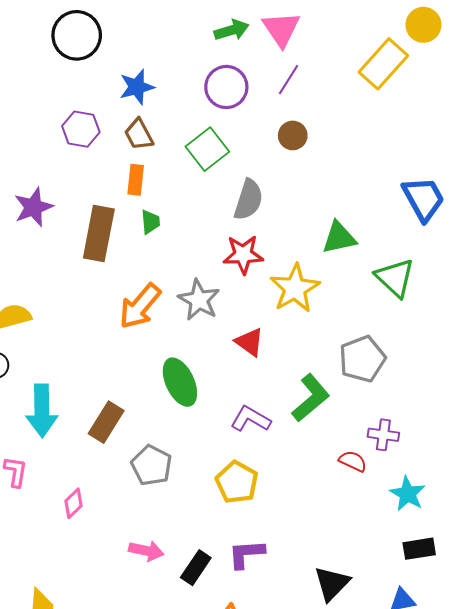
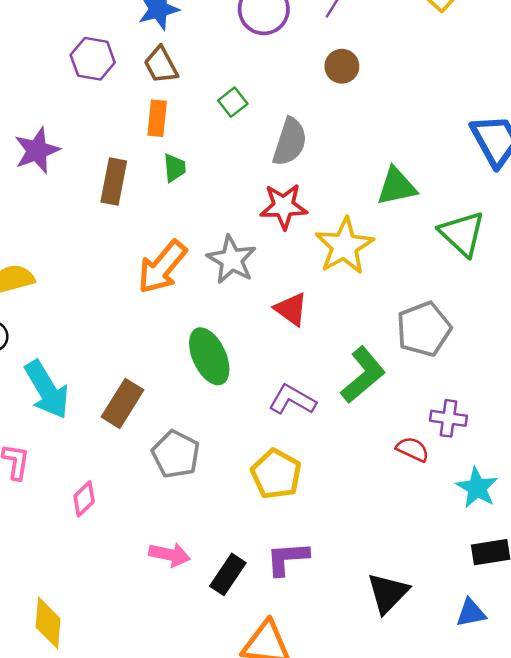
green square: (207, 149) -> (233, 102), moved, size x0.6
brown rectangle: (99, 234) -> (114, 182), size x0.7
cyan arrow: (42, 411) -> (47, 390), turned -30

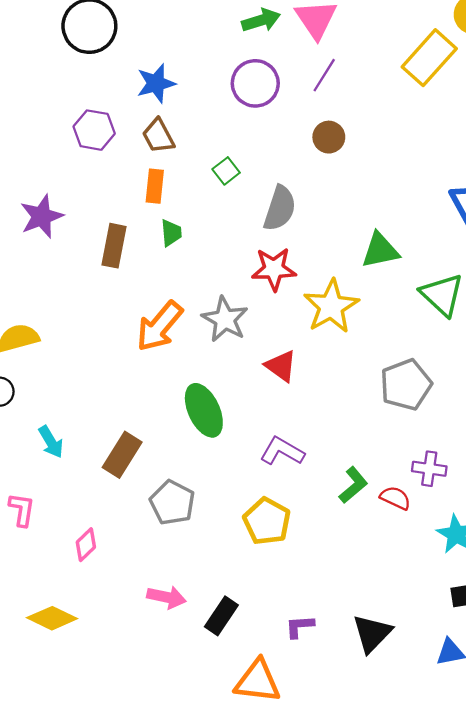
green L-shape: (363, 375) -> (353, 485), moved, size x0.7
cyan arrow: (47, 390) -> (51, 442), size x0.6
purple L-shape: (287, 558) -> (300, 626), moved, size x0.7
yellow diamond: (48, 623) -> (52, 618), moved, turned -69

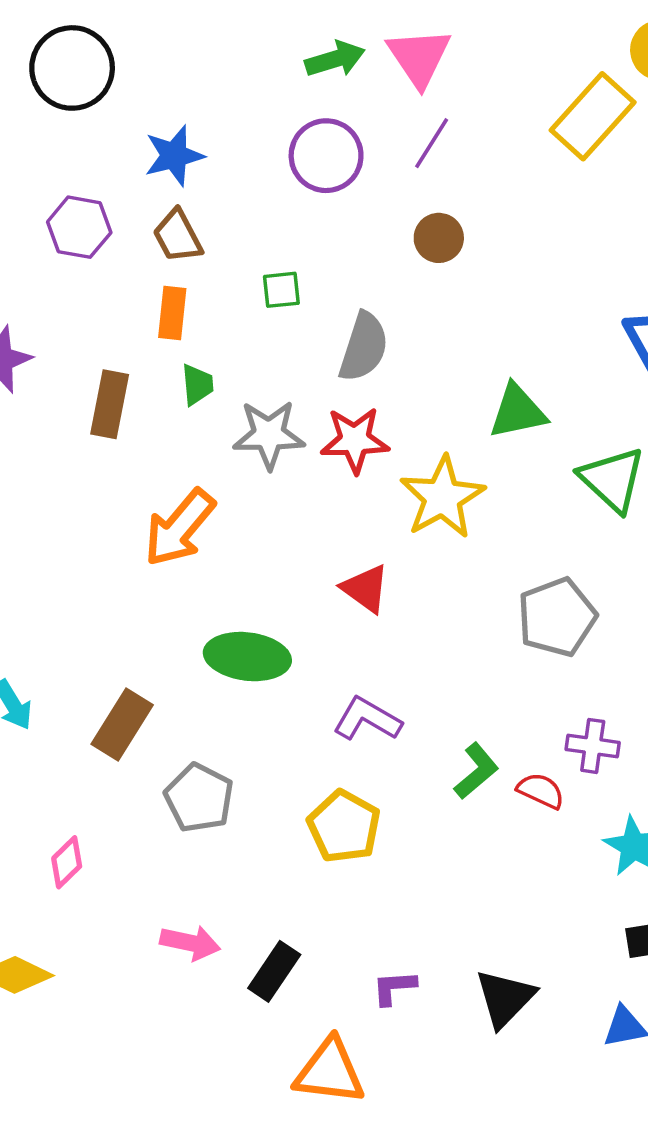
green square: (226, 171) -> (281, 290), turned 32
gray star: (225, 319) -> (269, 435), moved, turned -30
green ellipse: (204, 410) -> (247, 657), turned -58

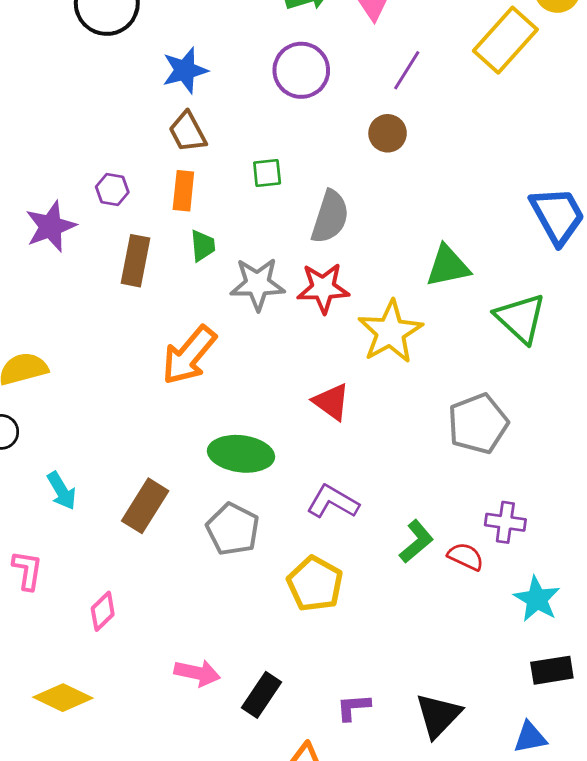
purple line: (432, 143) -> (407, 70), moved
purple hexagon: (79, 227) -> (112, 189), moved, size x0.7
gray pentagon: (199, 798) -> (233, 529), moved

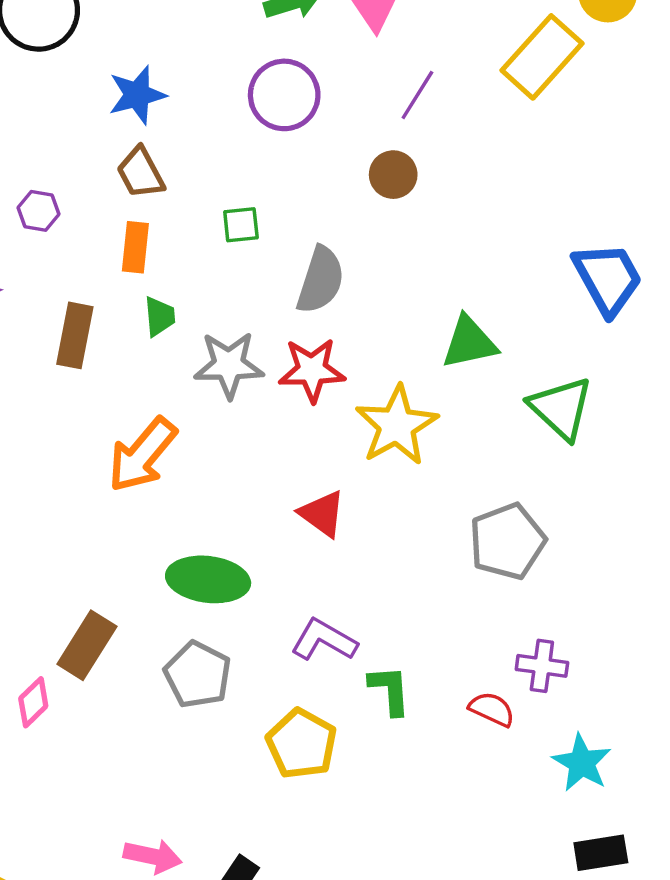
purple hexagon: (112, 189) -> (38, 211), moved
green L-shape: (416, 541) -> (390, 690), moved, turned -54
pink diamond: (103, 611) -> (33, 702), moved

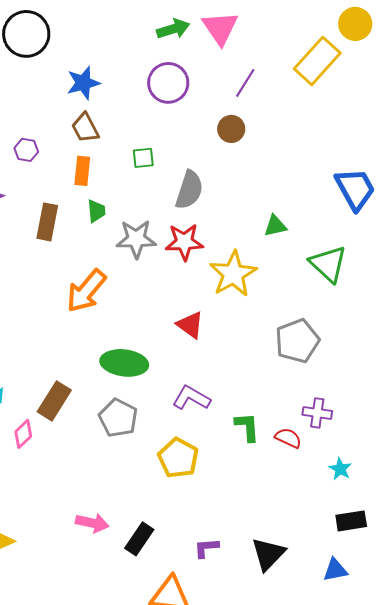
green triangle: (469, 342) -> (275, 226), size x0.7
green L-shape: (390, 690) -> (247, 427), moved
cyan star: (582, 763) -> (340, 469), size x0.7

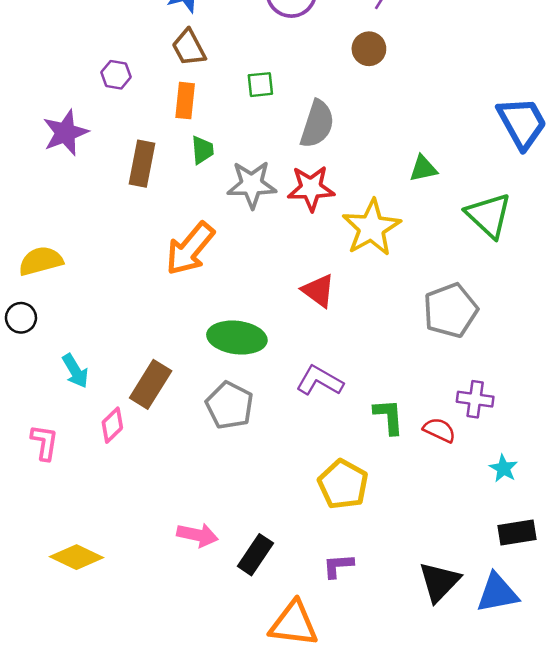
yellow pentagon: (178, 458) -> (343, 484), moved
black triangle: (268, 554) -> (439, 582), moved
blue triangle: (335, 570) -> (497, 593), size x1.4

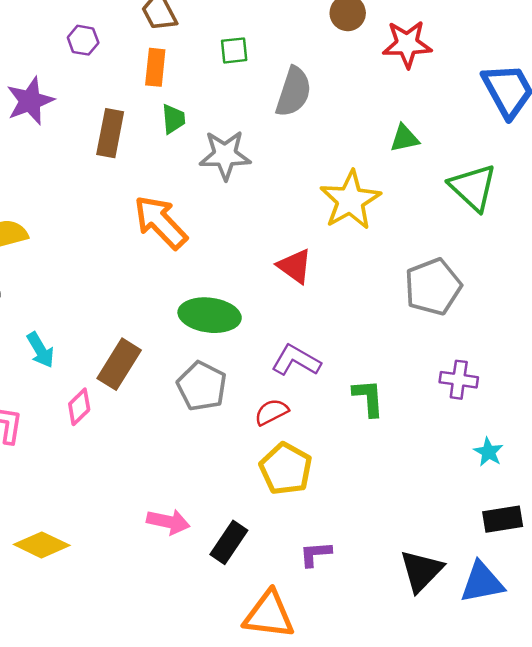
red star: (311, 188) -> (407, 44), moved
orange arrow: (190, 249) -> (160, 222), turned 96
red semicircle: (439, 430) -> (272, 412), moved, turned -52
yellow pentagon: (343, 484) -> (286, 469), moved

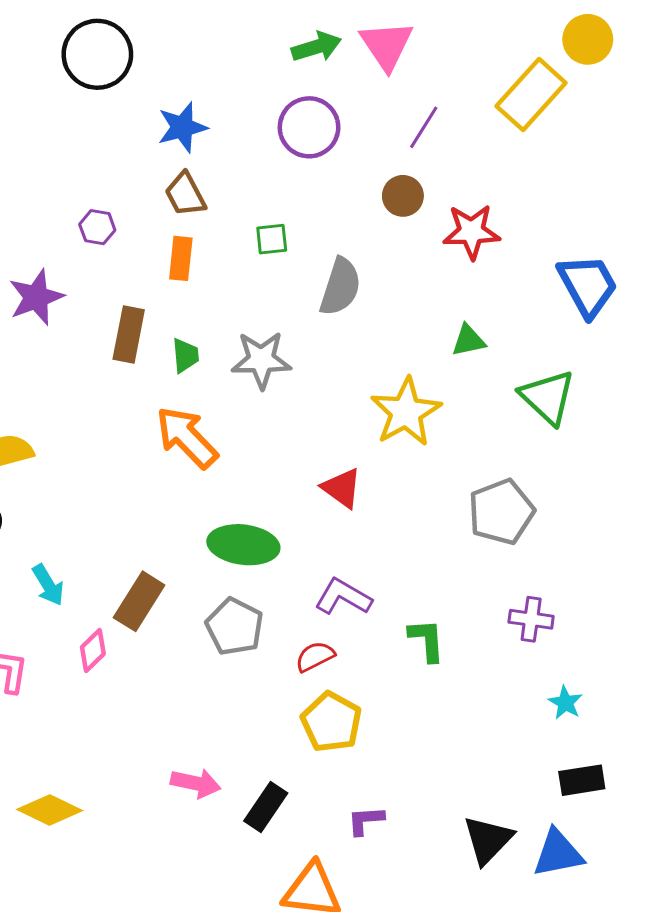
green trapezoid: (173, 119) -> (185, 355), moved

